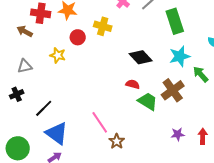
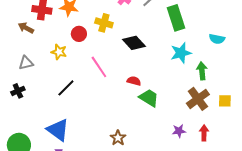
black diamond: (141, 57) -> (134, 43), moved
green arrow: (201, 74) -> (202, 71), turned 36
brown cross: (173, 90) -> (198, 99), moved
black line: (44, 108) -> (66, 88), moved
pink line: (100, 122) -> (99, 67), moved

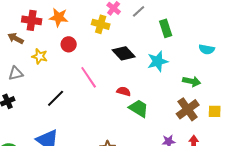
green rectangle: (176, 18) -> (166, 28), size x0.7
yellow cross: (104, 23) -> (101, 24), moved
yellow star: (59, 52) -> (40, 56), moved
cyan star: (181, 53) -> (158, 61), moved
green arrow: (202, 71) -> (192, 81), turned 108

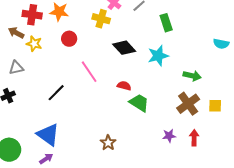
cyan semicircle: (207, 49) -> (221, 44), moved
yellow star: (40, 56) -> (34, 44), moved

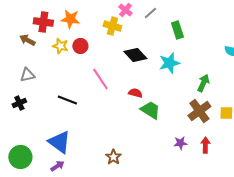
yellow star: (34, 44) -> (60, 46), moved
green arrow: (192, 76) -> (203, 83), turned -78
black line: (56, 93) -> (67, 100), turned 66
brown star: (108, 143) -> (113, 157), moved

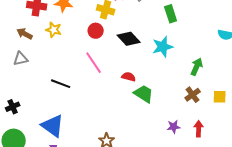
brown arrow: (27, 40) -> (25, 34), moved
red circle: (80, 46) -> (96, 31), moved
black cross: (19, 103) -> (13, 107), moved
brown cross: (199, 111) -> (193, 95), size x0.7

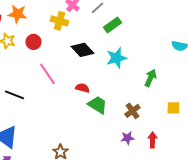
green rectangle: (171, 14) -> (112, 25), moved, turned 72
red circle: (96, 31) -> (33, 42), moved
brown cross: (193, 95) -> (132, 111), moved

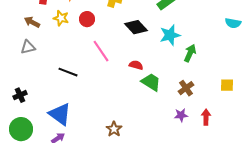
green arrow: (150, 78) -> (190, 53), moved

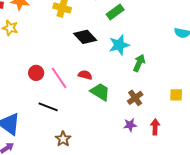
red circle: (87, 19) -> (36, 73), moved
pink line: (101, 51) -> (59, 78), moved
black line: (68, 72) -> (48, 107), moved

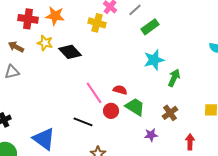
black diamond: (85, 37) -> (70, 52), moved
red circle: (36, 73) -> (111, 111), moved
purple star: (130, 125) -> (151, 135), moved

